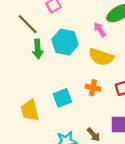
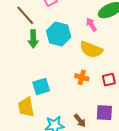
cyan square: (62, 98) -> (41, 87), moved
yellow trapezoid: (30, 110) -> (26, 107), moved

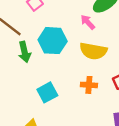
cyan square: (41, 87) -> (47, 92), moved

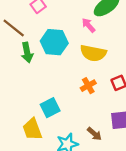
orange cross: (89, 85) -> (88, 86), turned -35
cyan square: (47, 92) -> (50, 108), moved

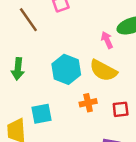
cyan hexagon: (54, 42) -> (66, 69), moved
green arrow: (27, 52) -> (18, 69), moved

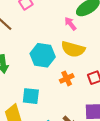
cyan square: (42, 114) -> (31, 96), turned 30

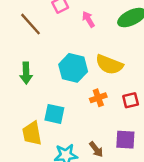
pink arrow: (70, 24) -> (88, 19), moved

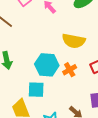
cyan hexagon: (73, 68) -> (47, 65), moved

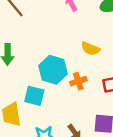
yellow semicircle: (74, 41) -> (90, 49), size x0.7

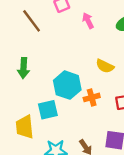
cyan square: (34, 96) -> (48, 110), turned -30

